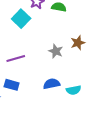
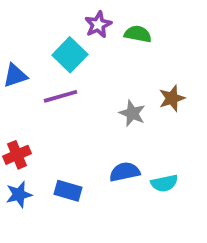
purple line: (16, 59) -> (60, 96), moved
blue rectangle: (12, 85) -> (68, 191), moved

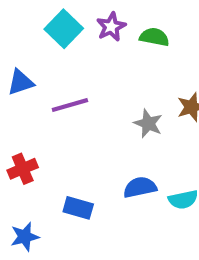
cyan square: (70, 55) -> (64, 29), moved
blue star: (19, 195) -> (25, 237), moved

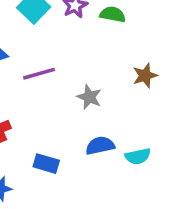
gray star: (148, 123) -> (89, 97), moved

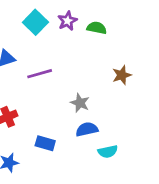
gray star: (89, 97) -> (80, 103), moved
cyan semicircle: (138, 156) -> (108, 152), moved

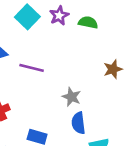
purple line: (40, 74) -> (32, 68), turned 30
blue semicircle: (87, 129) -> (78, 123), turned -85

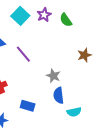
green semicircle: (88, 22) -> (66, 20), turned -136
purple line: (32, 68) -> (23, 54), turned 36

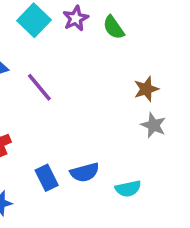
gray star: (53, 76) -> (153, 125), moved
blue semicircle: (59, 95) -> (85, 172), moved, turned -98
blue rectangle: (28, 106) -> (47, 178), turned 48

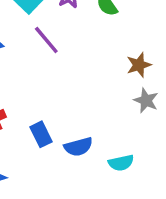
purple line: (39, 87) -> (46, 40), moved
blue rectangle: (47, 178) -> (41, 134), moved

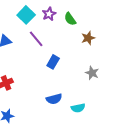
brown star: (139, 65) -> (88, 38), moved
blue rectangle: (41, 134) -> (53, 62), moved, turned 56

